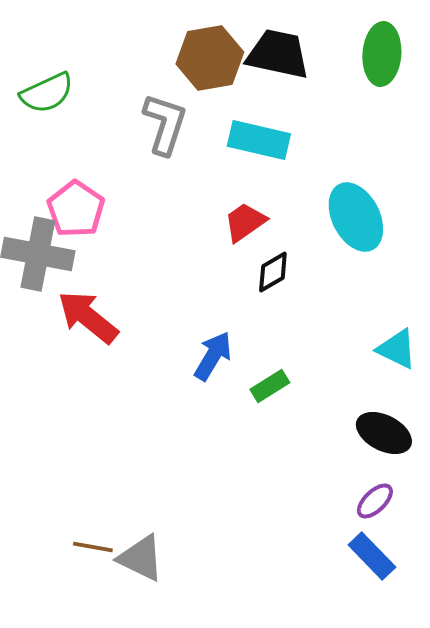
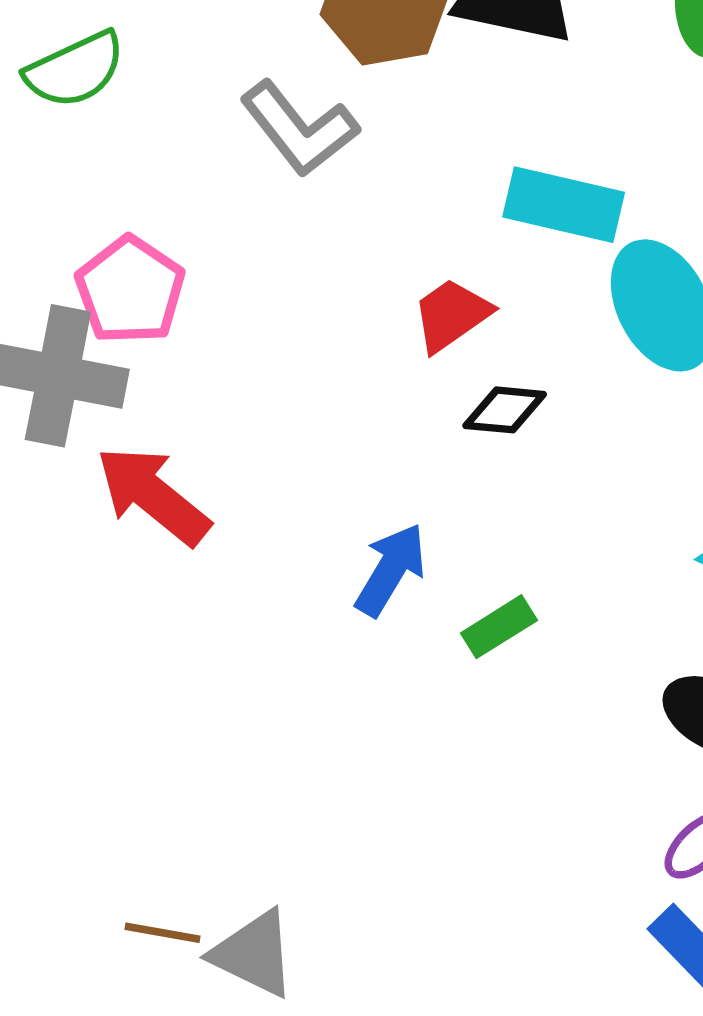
gray L-shape: (165, 124) -> (299, 129), turned 124
cyan rectangle: (259, 140) -> (564, 205), moved
black diamond: (273, 272) -> (505, 410), turned 36

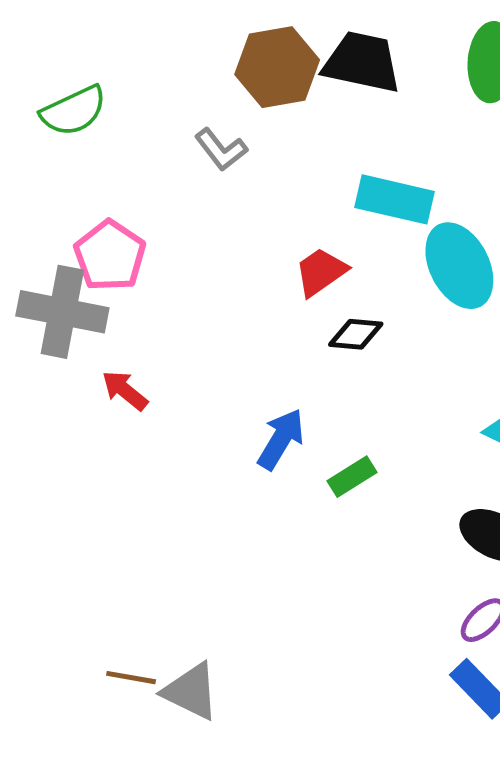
gray L-shape: (299, 129) -> (221, 150), size x0.7
red arrow: (153, 496) -> (125, 390), size x0.6

